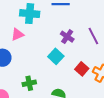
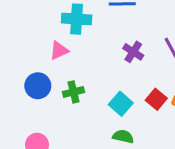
cyan square: (56, 56) -> (121, 104), moved
green cross: (29, 83) -> (74, 92), moved

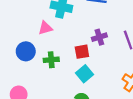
purple cross: (133, 52) -> (99, 37), turned 32
red square: (156, 99) -> (82, 52), moved, turned 32

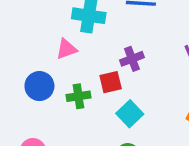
purple cross: (99, 37) -> (132, 59), moved
red square: (82, 52) -> (111, 82), moved

